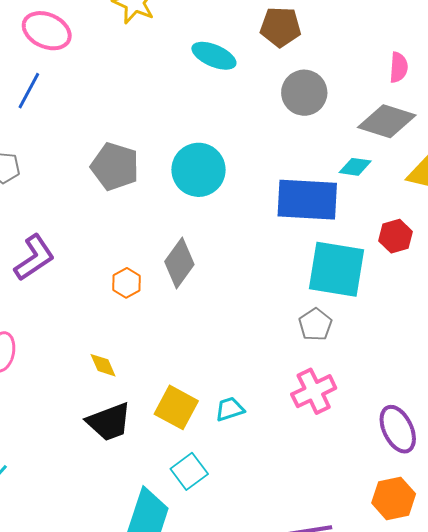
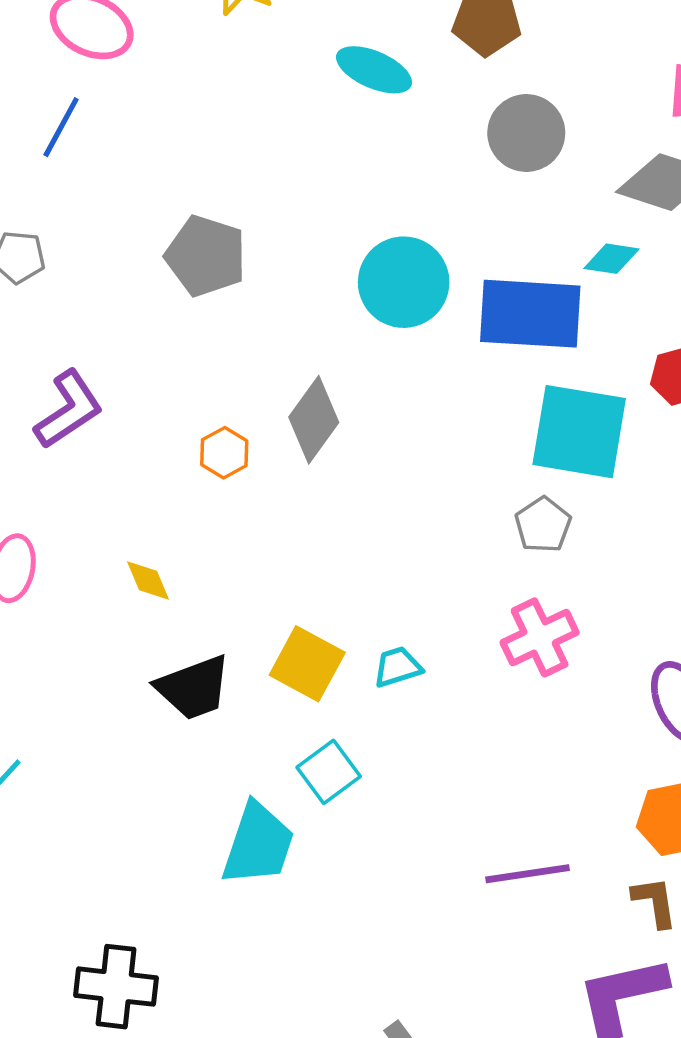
cyan circle: (199, 170) -> (404, 282), moved
yellow diamond: (103, 365) -> (148, 581), moved

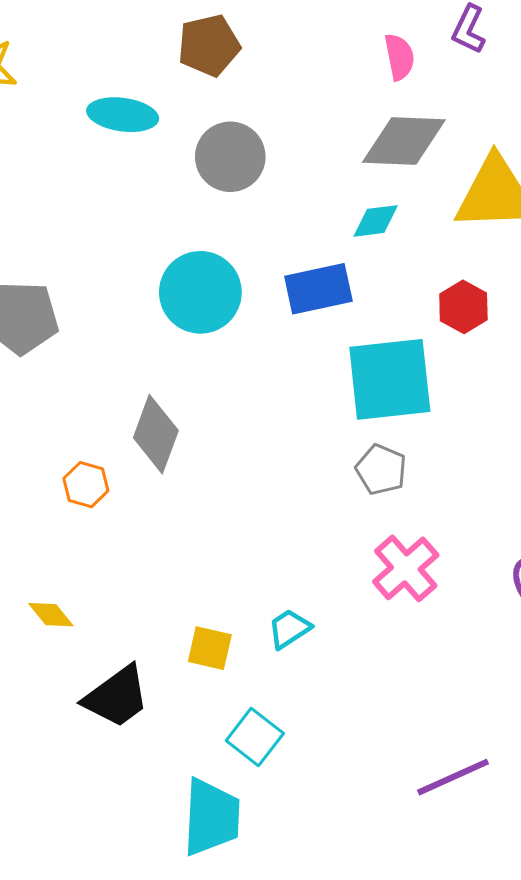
gray circle: (526, 133) -> (230, 157), moved
blue rectangle: (530, 314) -> (318, 289), size x0.7
yellow square: (307, 664) -> (210, 648), size x0.7

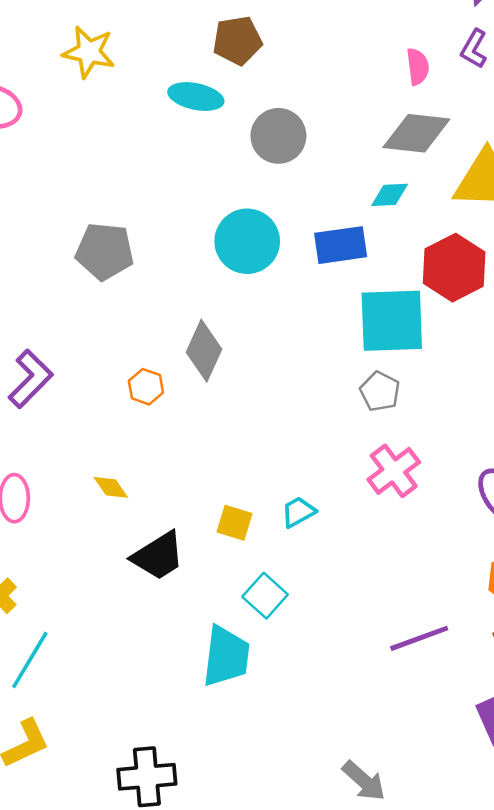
brown pentagon: (209, 45) -> (237, 40), moved
red hexagon: (463, 307) -> (454, 268), size x1.6

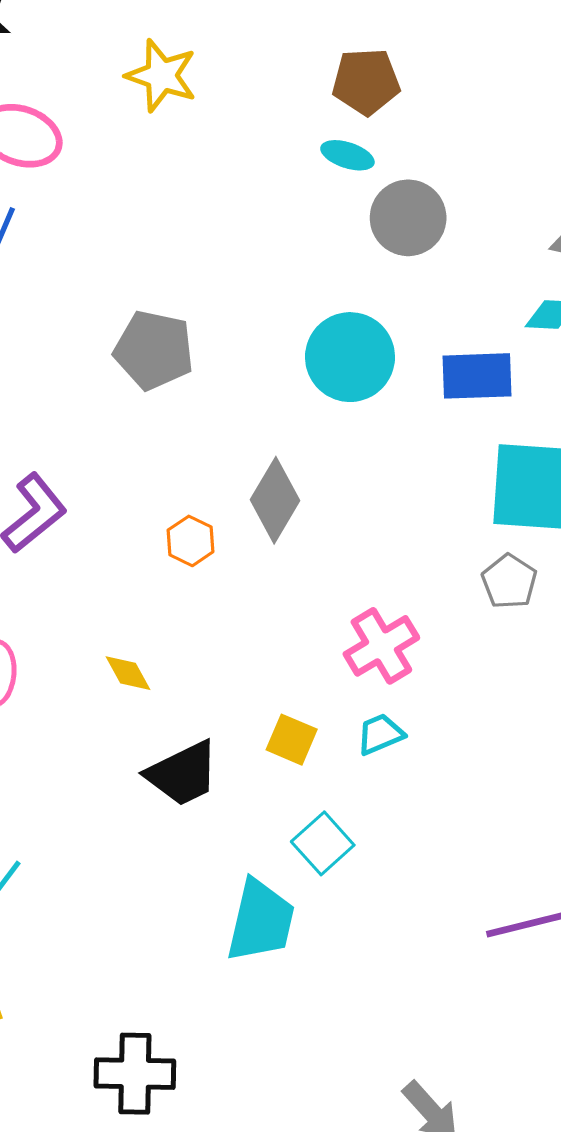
cyan ellipse: (196, 97) -> (347, 155), moved, size x0.7
pink cross: (394, 471) -> (381, 646), moved

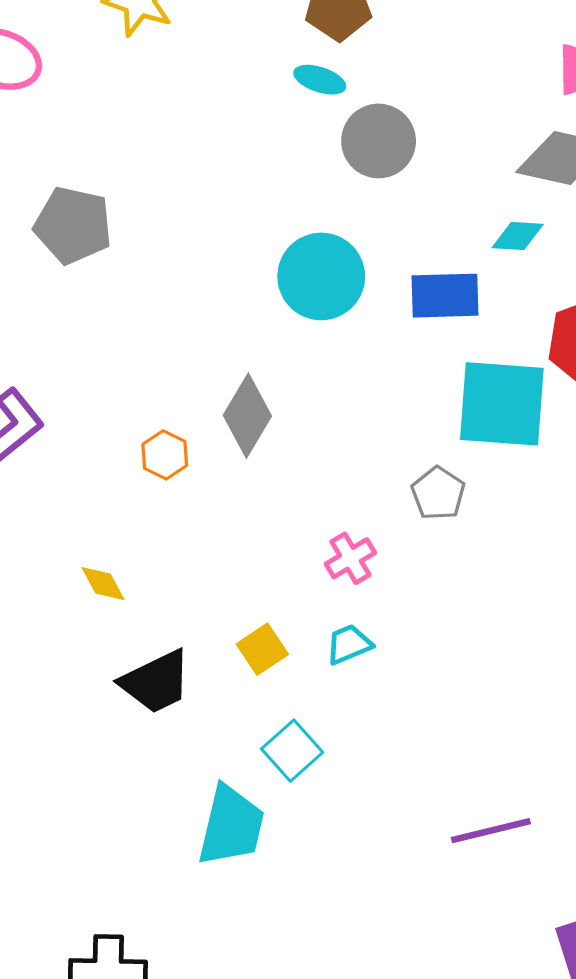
gray pentagon: (154, 350) -> (73, 225), moved
gray pentagon: (509, 581) -> (438, 493), moved
pink cross: (381, 646) -> (350, 558), size x0.7
yellow square: (292, 740) -> (262, 649), turned 33

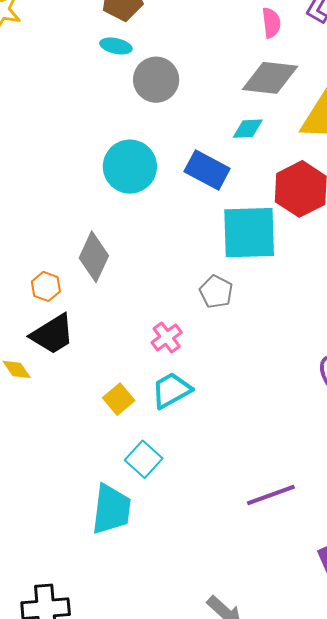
blue rectangle: (445, 296) -> (207, 170), turned 36
cyan trapezoid: (349, 644) -> (171, 390), size x1.4
black trapezoid: (156, 682) -> (52, 334), moved

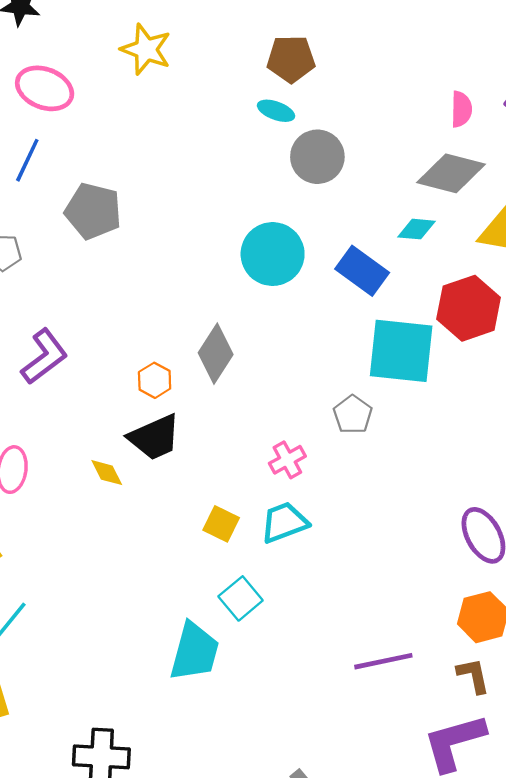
yellow square: (119, 399) -> (221, 524), turned -32

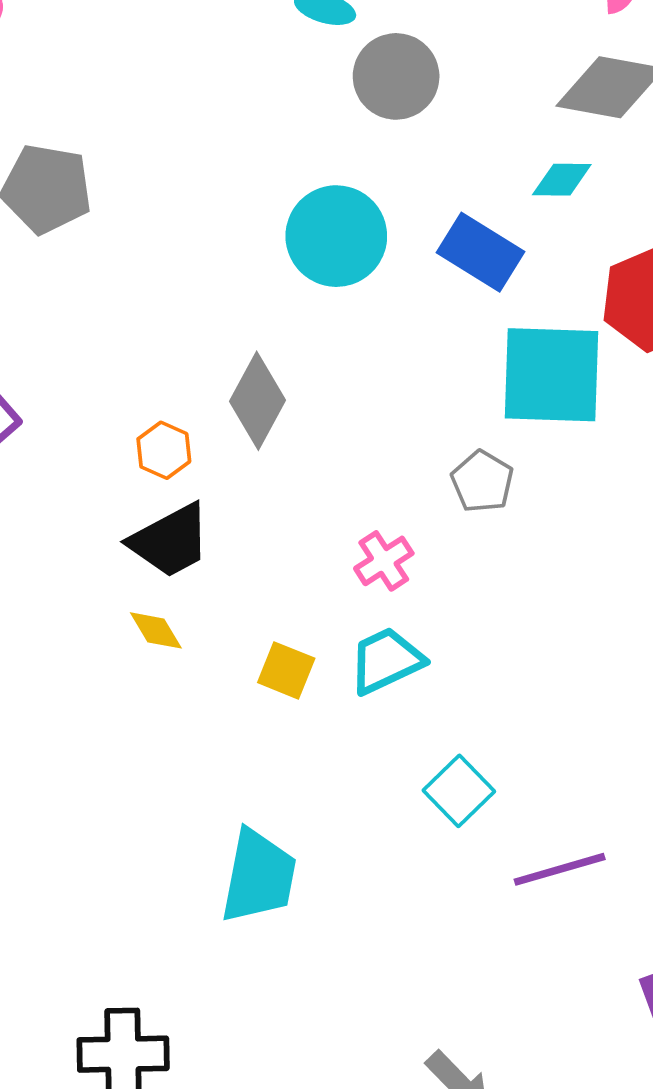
yellow diamond: (107, 473) -> (156, 630), moved
cyan square: (241, 598) -> (459, 791), moved

